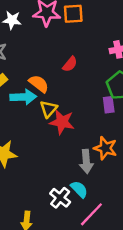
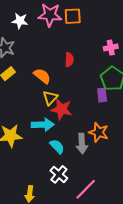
red semicircle: (70, 64) -> (69, 60), turned -40
cyan arrow: (23, 97) -> (43, 125), moved
cyan semicircle: (79, 189) -> (57, 146), moved

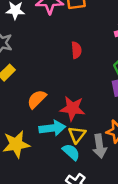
orange semicircle: (42, 76) -> (37, 99), moved, turned -78
yellow triangle: (50, 98) -> (77, 135), moved

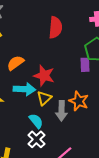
red semicircle: (76, 50) -> (55, 27), size x1.5
cyan semicircle: (71, 152) -> (36, 121), moved

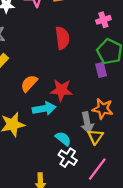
yellow triangle: (44, 98) -> (95, 137), moved

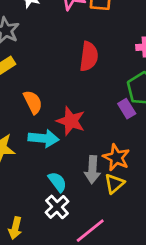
purple rectangle: (101, 70) -> (127, 109), turned -32
orange semicircle: (29, 83) -> (33, 102), turned 96
yellow triangle: (95, 137) -> (114, 184), moved

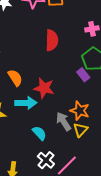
gray arrow: (92, 170) -> (64, 121), turned 150
white cross: (57, 207) -> (46, 160), moved

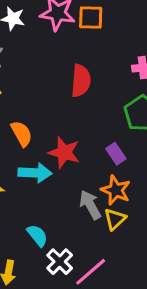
purple rectangle: (83, 75) -> (116, 154), moved
cyan semicircle: (39, 133) -> (37, 235), moved

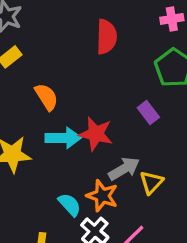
red star: (64, 152) -> (96, 134), moved
orange star: (116, 190) -> (102, 196), moved
gray arrow: (90, 205) -> (124, 169), turned 92

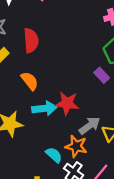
red semicircle: (106, 37) -> (31, 40), moved
purple rectangle: (148, 113) -> (102, 75), moved

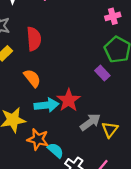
red star: (67, 103) -> (69, 100), turned 30
orange star: (76, 146) -> (38, 139), moved

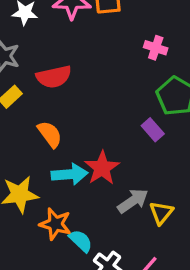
pink cross: (113, 16) -> (156, 48), moved, turned 32
red semicircle: (34, 39) -> (54, 77), turned 80

